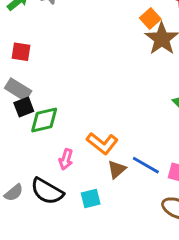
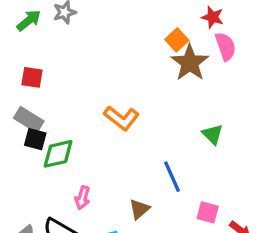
black square: (24, 107) -> (35, 139), turned 36
orange L-shape: (102, 143) -> (121, 118), moved
blue line: (146, 165) -> (172, 177), moved, turned 36

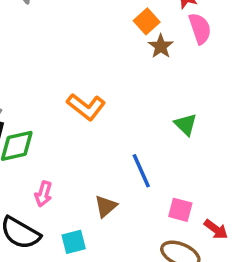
brown star: (190, 63) -> (161, 46), size x0.6

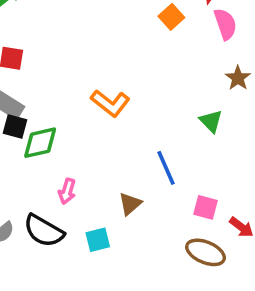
brown star: (161, 46) -> (238, 78), moved

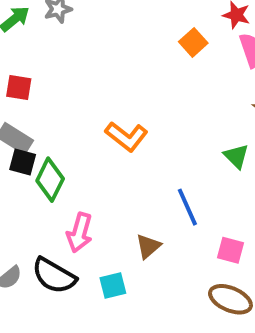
green diamond: (40, 143) -> (50, 180), turned -51
pink arrow: (67, 191) -> (80, 233), size x1.4

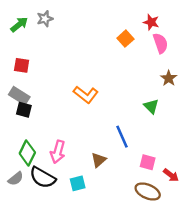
green diamond: (50, 180) -> (27, 153), moved

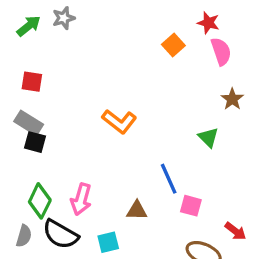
brown triangle: (99, 160) -> (137, 210), turned 42
pink square: (148, 162) -> (191, 206), moved
gray semicircle: (16, 179) -> (24, 236), turned -35

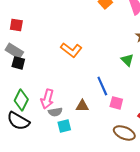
black semicircle: (60, 234) -> (18, 121), moved
gray semicircle: (24, 236) -> (55, 112), moved, turned 64

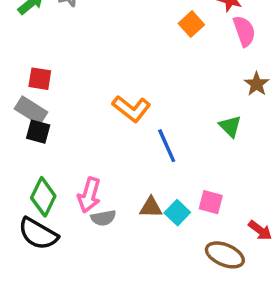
red square: (16, 25) -> (40, 79), moved
blue line: (102, 86) -> (167, 146), moved
cyan square: (64, 126) -> (177, 213), moved, turned -32

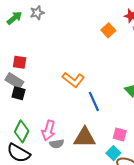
brown triangle: (151, 207) -> (85, 138), size x1.6
cyan square: (177, 213) -> (113, 153), moved

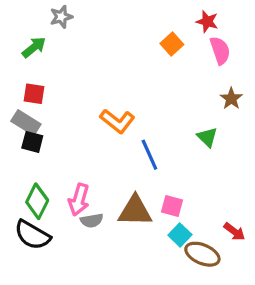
green arrow: (14, 18) -> (34, 47), moved
pink square: (120, 134) -> (172, 206), moved

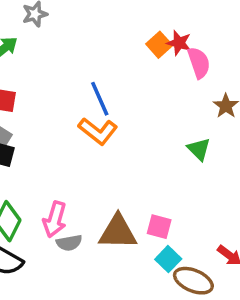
red star: (207, 22) -> (179, 43), moved
pink semicircle: (220, 50) -> (199, 63), moved
blue line: (149, 155) -> (100, 99), moved

